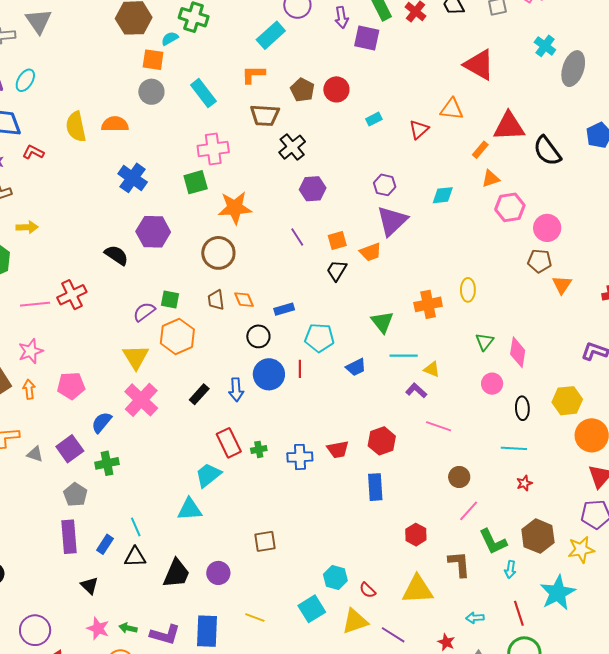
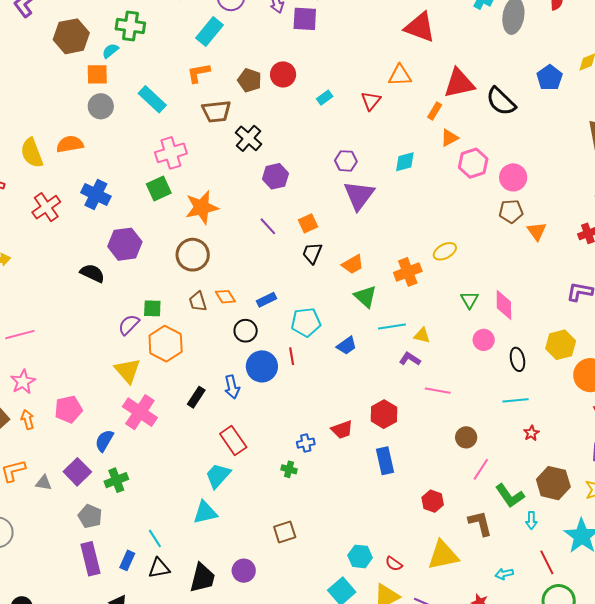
orange trapezoid: (370, 252) -> (353, 264), moved
yellow ellipse: (468, 290) -> (445, 251), turned 70
red cross: (72, 295) -> (46, 207), moved
green cross: (259, 449) -> (289, 469), moved, turned 35
blue cross: (300, 457) -> (306, 443), size x0.7

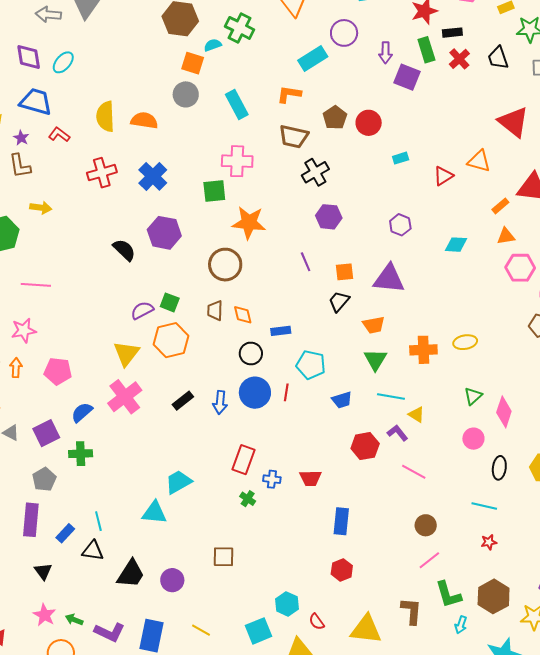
purple triangle: (359, 195) -> (389, 279), moved, turned 40
red hexagon: (384, 414) -> (365, 446), moved
red rectangle: (233, 440) -> (244, 460), moved, turned 36
red hexagon: (433, 501) -> (342, 570), moved

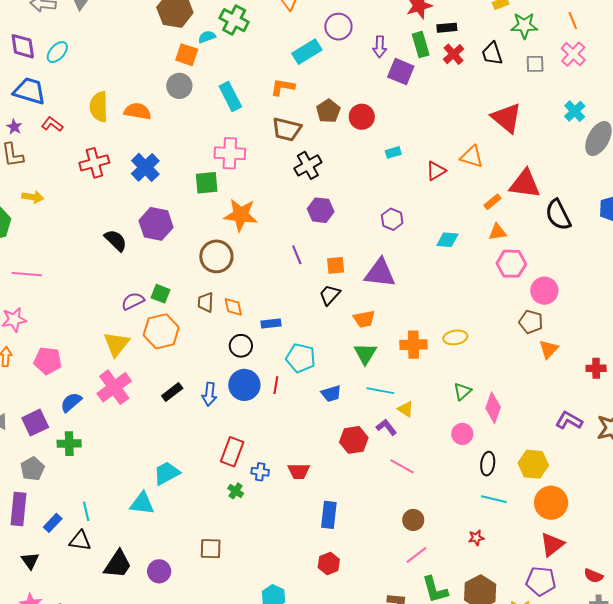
cyan line: (484, 506) -> (494, 499), moved

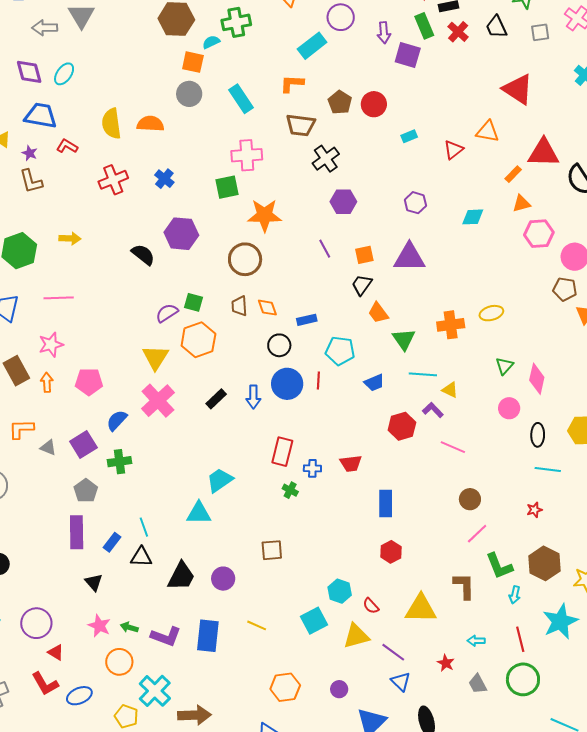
green cross: (234, 20) -> (236, 22), turned -32
blue cross: (145, 167) -> (164, 179), size x0.7
yellow arrow: (33, 197) -> (70, 238), moved
orange trapezoid: (364, 319) -> (378, 313), moved, turned 70

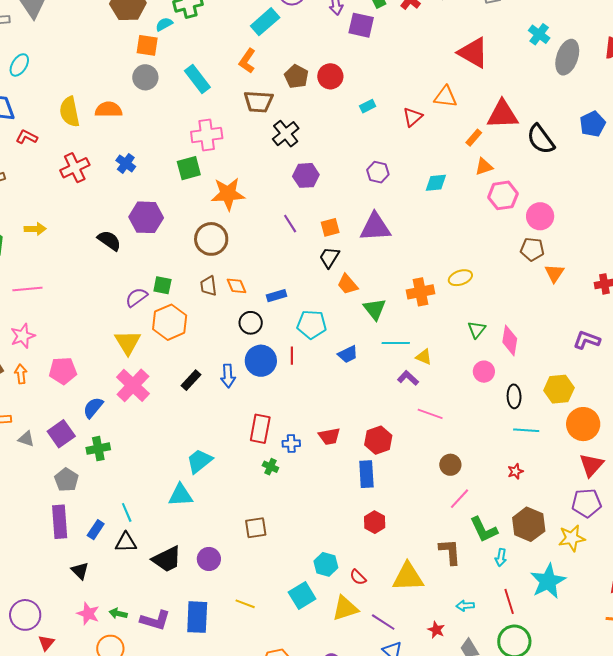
orange L-shape: (292, 84) -> (247, 61), turned -55
red hexagon: (402, 426) -> (378, 440), moved
black trapezoid: (181, 576) -> (167, 559), turned 40
red triangle: (56, 652) -> (46, 643), turned 42

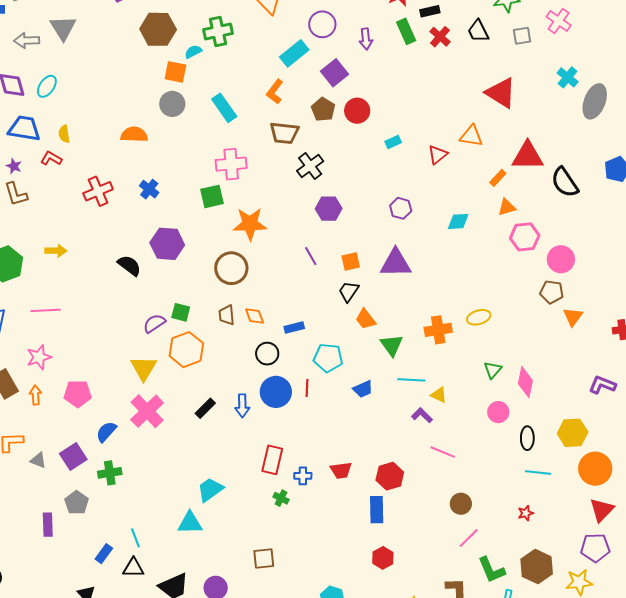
purple square: (361, 25) -> (335, 73), moved, turned 36
yellow semicircle: (70, 112) -> (64, 134), moved, size x0.6
purple rectangle: (60, 522) -> (48, 525), moved, size x0.7

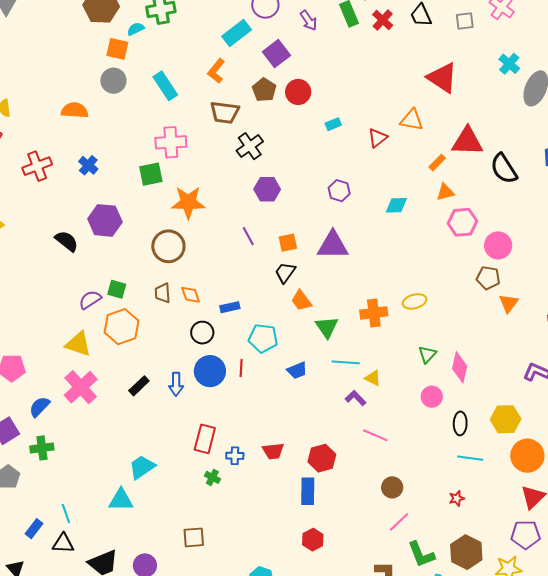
purple arrow: (366, 39) -> (309, 20), turned -30
yellow triangle: (144, 368) -> (78, 344), turned -44

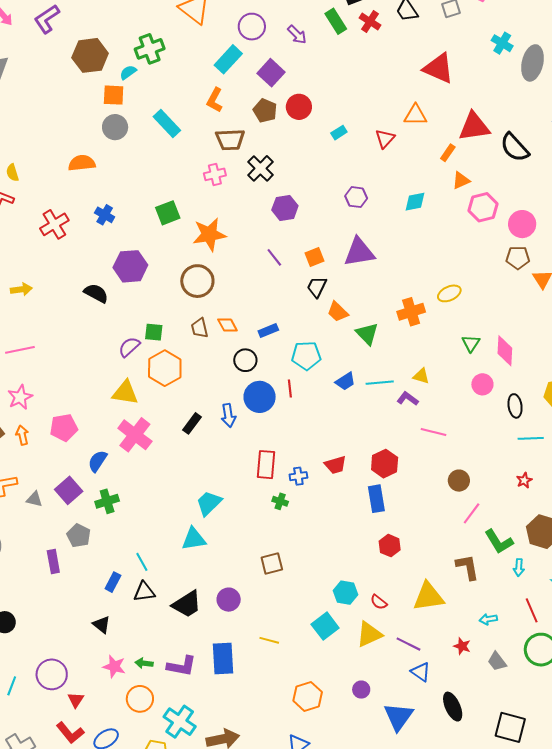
pink cross: (171, 142) -> (215, 174), moved, size x0.7
cyan line: (346, 362) -> (380, 383), moved

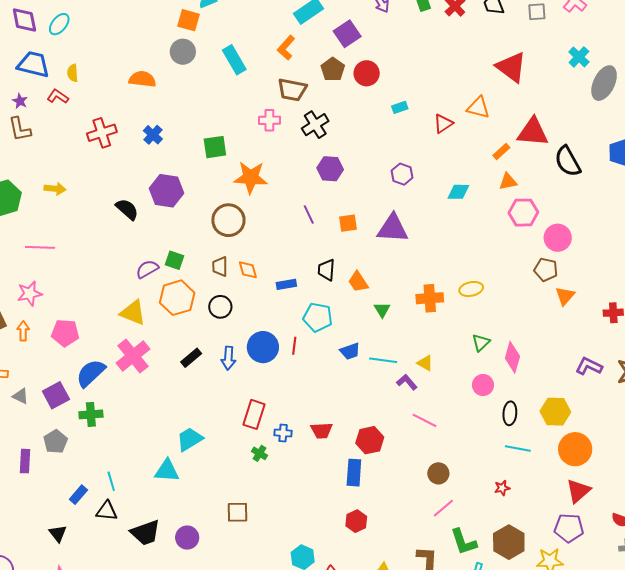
black trapezoid: (317, 287) -> (326, 270), moved, turned -35
green triangle: (367, 334) -> (382, 310), size x0.7
black circle: (245, 360) -> (220, 307), moved
blue semicircle: (98, 461) -> (91, 373), size x1.4

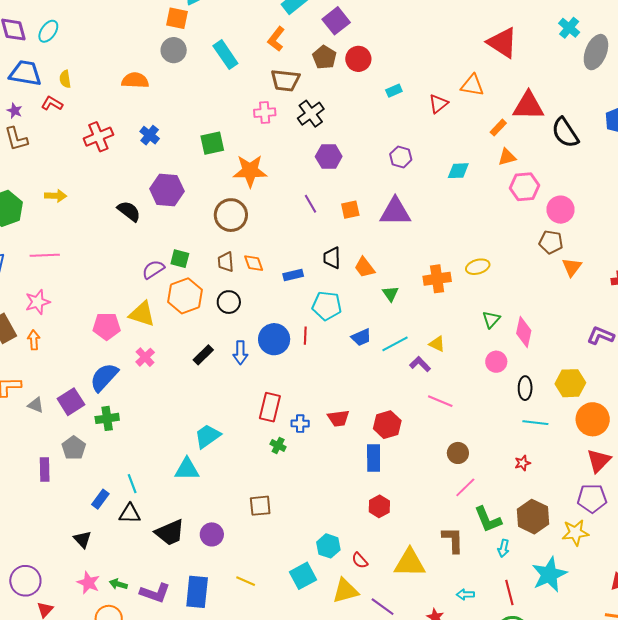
pink pentagon: (65, 333) -> (106, 326), moved
pink cross: (133, 356) -> (145, 357), size x0.6
cyan line: (383, 360) -> (395, 344), turned -32

